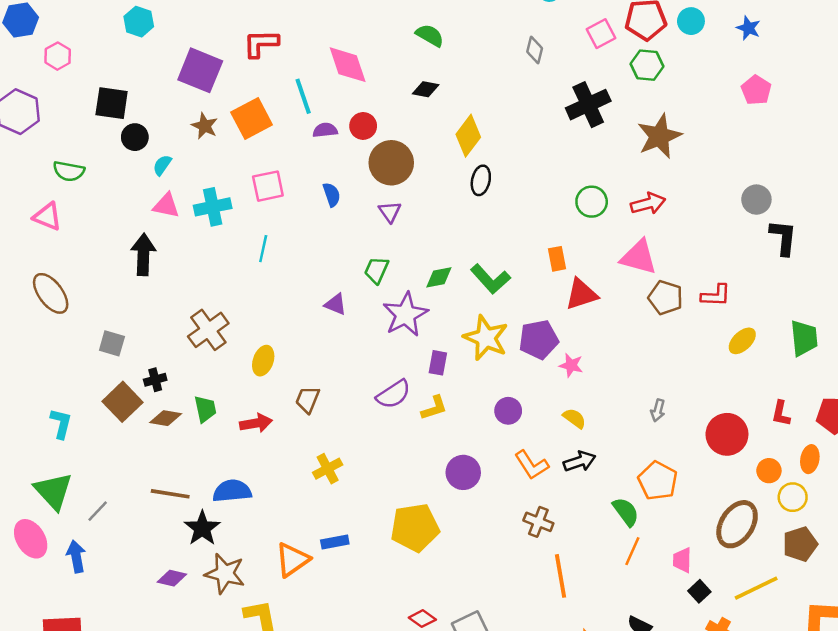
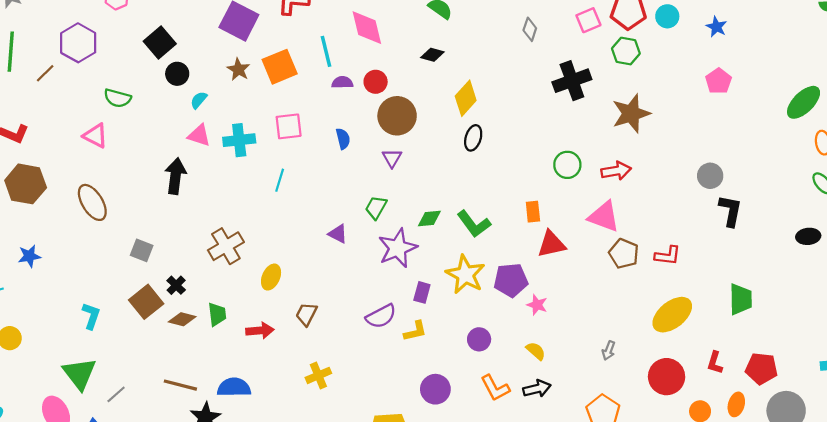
black square: (112, 103) -> (160, 43), turned 36
yellow ellipse: (742, 341) -> (672, 315), moved, size x1.6
black cross: (155, 380) -> (176, 285), turned -36

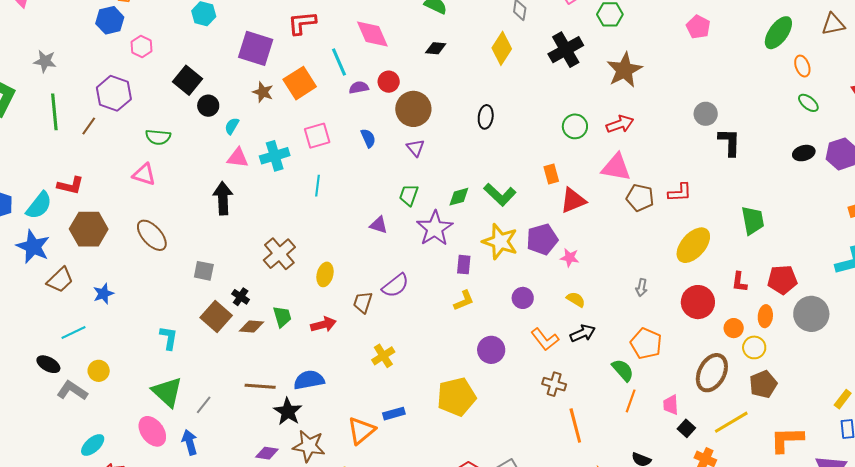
yellow diamond: (466, 98) -> (502, 48), moved
purple semicircle: (381, 316) -> (395, 285), moved

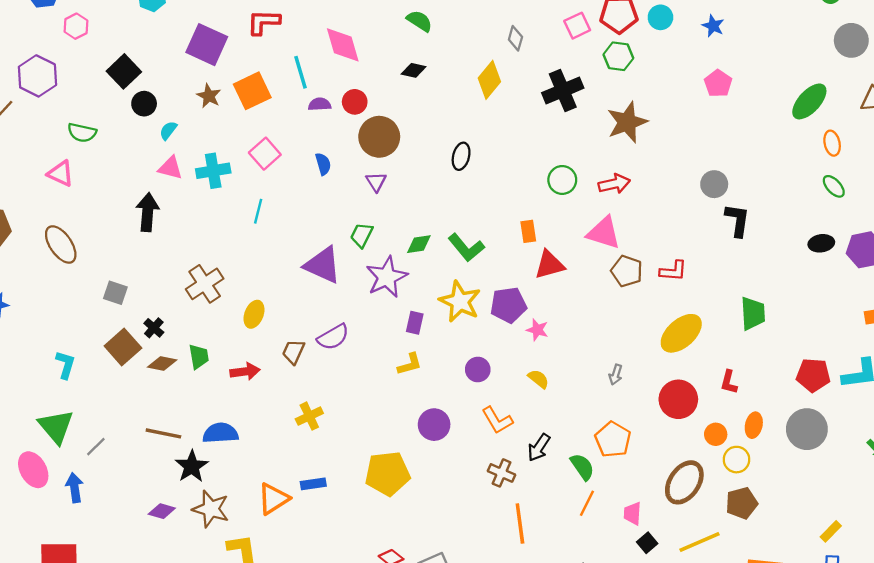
pink square: (317, 136) -> (265, 154), turned -32
purple triangle: (379, 225) -> (323, 265), size x1.8
red pentagon: (782, 280) -> (813, 375), moved
black arrow: (583, 333) -> (539, 447), moved, turned 140

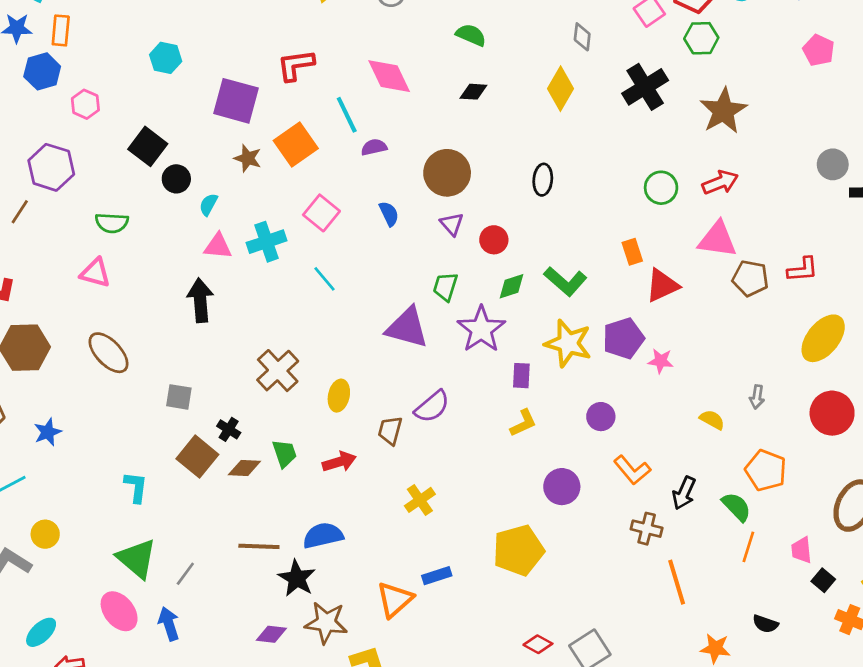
red circle: (355, 102) -> (494, 240), moved
cyan line: (258, 211) -> (324, 279), turned -45
yellow semicircle: (538, 379) -> (712, 420), moved

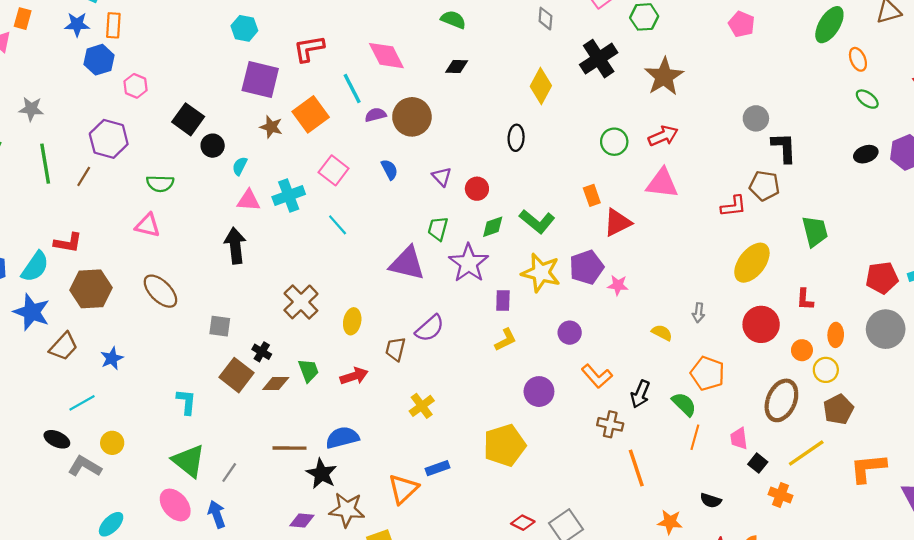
cyan hexagon: (166, 58) -> (244, 28), moved
yellow diamond: (561, 89) -> (541, 86), moved
brown circle: (447, 173) -> (412, 117), moved
brown pentagon: (750, 278) -> (764, 186), moved

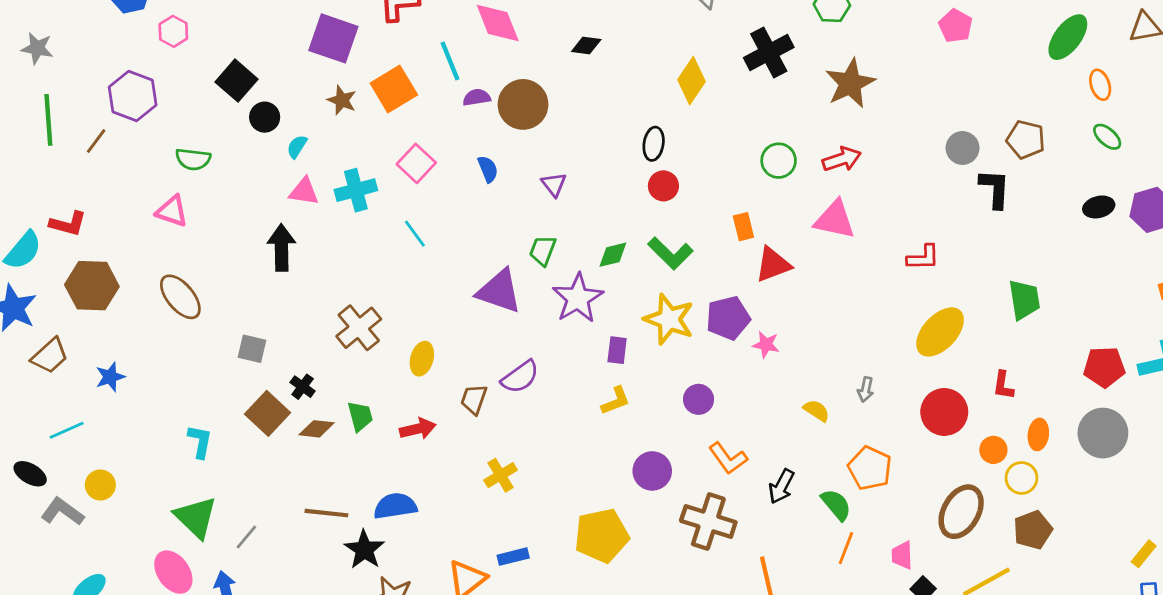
brown pentagon: (764, 186) -> (1026, 140), moved
red circle: (477, 189) -> (663, 186), moved
brown cross: (610, 424) -> (708, 521), moved, size x1.6

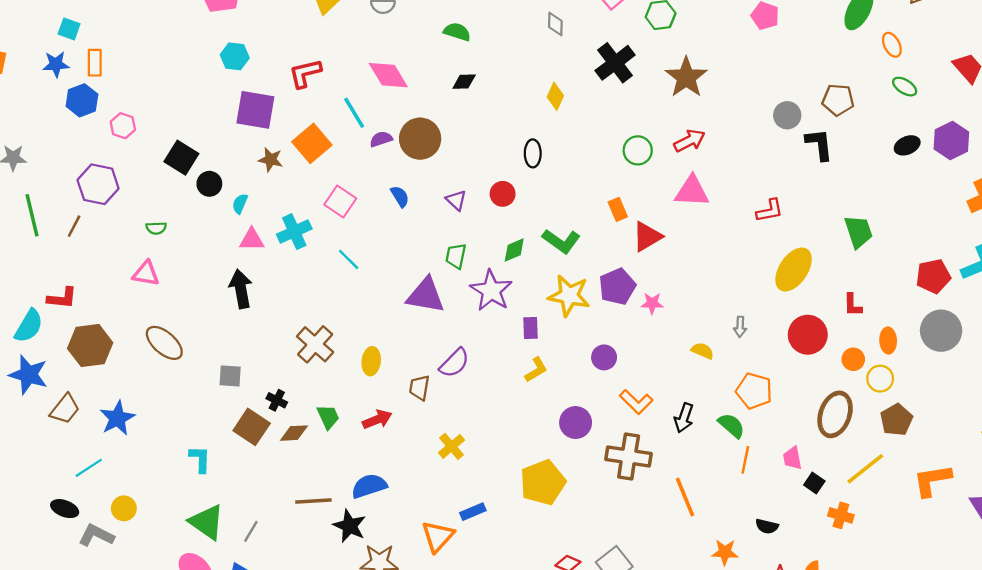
yellow diamond: (692, 81) -> (555, 96), size x0.7
green semicircle: (193, 159) -> (156, 228), size x0.7
red circle: (663, 186) -> (503, 194), moved
blue star: (110, 377) -> (117, 418), size x1.4

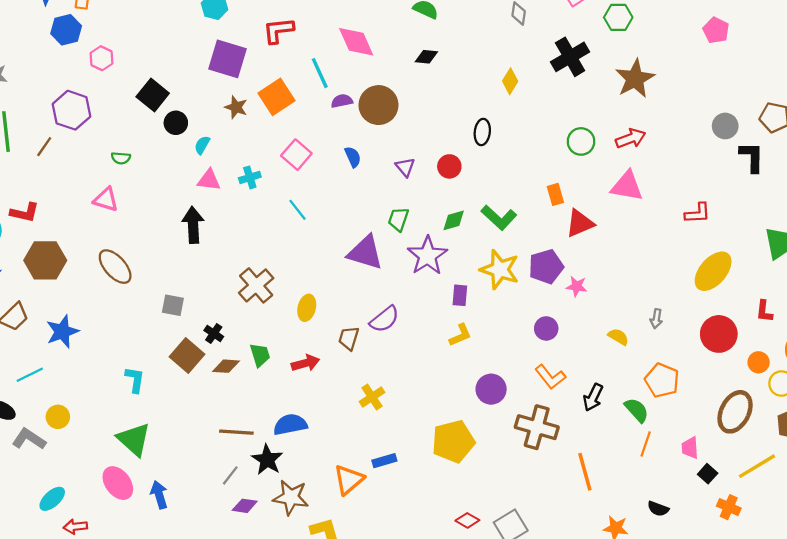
cyan cross: (294, 232) -> (250, 177), size x0.7
purple circle: (604, 357) -> (546, 328), moved
gray line: (251, 531) -> (230, 475), moved

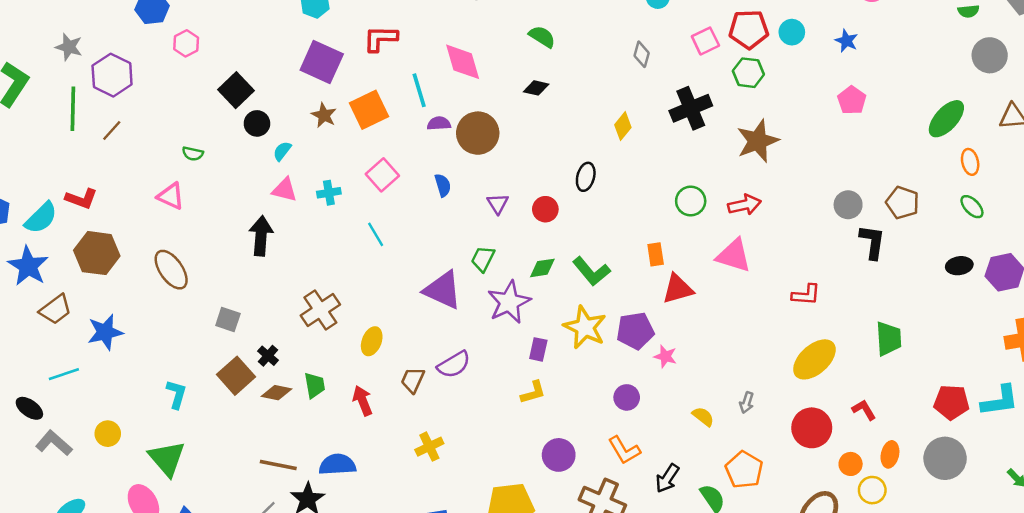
purple hexagon: (71, 110) -> (112, 75), moved
red L-shape: (764, 311) -> (864, 410), turned 135
red arrow: (306, 363) -> (363, 401), turned -104
yellow circle: (58, 417) -> (108, 434), moved

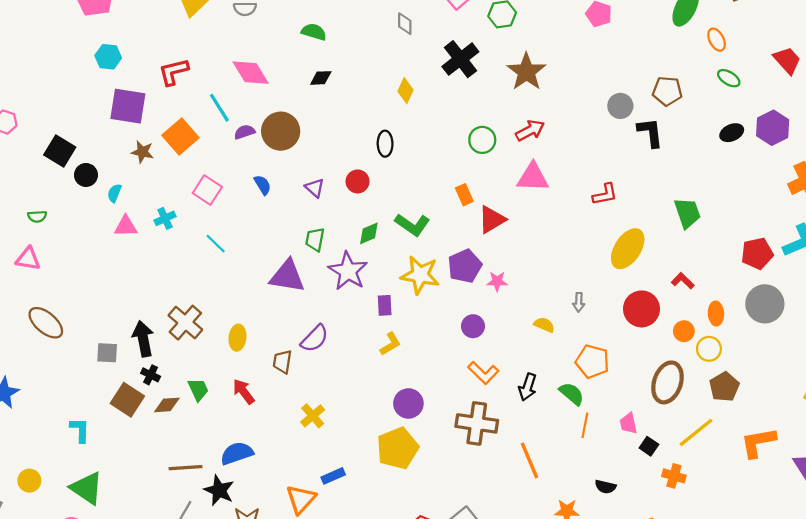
black arrow: (261, 236) -> (143, 339), moved
purple circle: (559, 455) -> (408, 403), moved

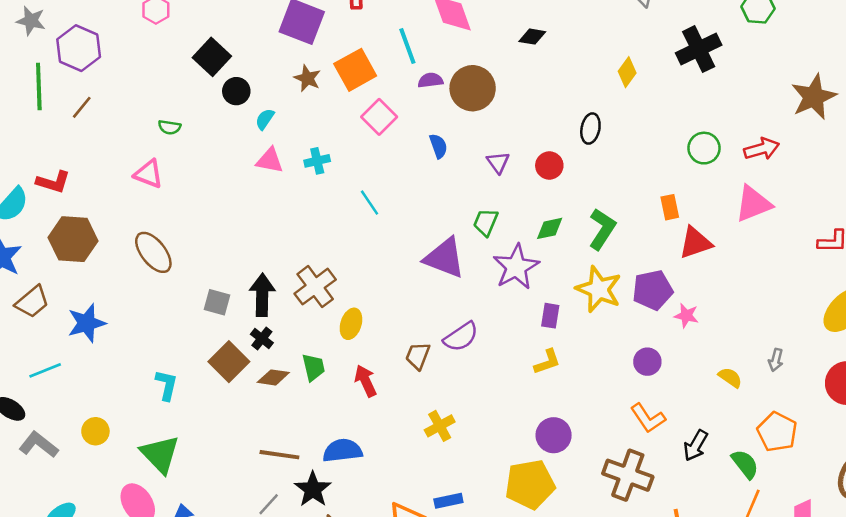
brown star: (526, 72) -> (814, 97), moved
pink triangle: (533, 177) -> (753, 204), turned -36
pink square: (207, 190) -> (379, 117), moved
green L-shape: (412, 225) -> (602, 229), turned -104
yellow ellipse: (238, 338) -> (351, 324), moved

